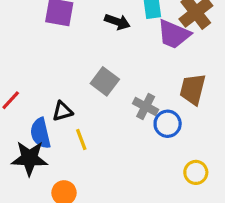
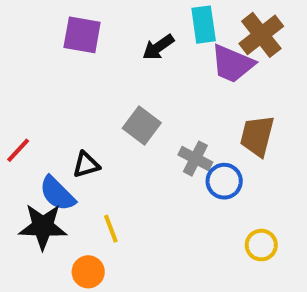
black arrow: (117, 22) -> (158, 47), turned 125
blue semicircle: (40, 133) -> (57, 194), turned -32
yellow line: (81, 139) -> (111, 229), moved

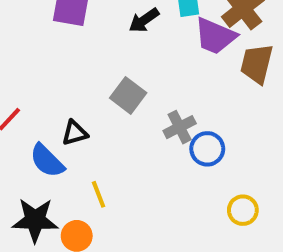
brown trapezoid: (257, 136) -> (257, 64), moved
gray cross: (195, 159) -> (180, 127), turned 36
black star: (43, 226) -> (35, 220), moved

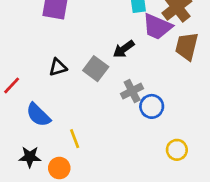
black arrow: (144, 20) -> (124, 49), moved
black triangle: (75, 133) -> (58, 67), moved
black star: (35, 220) -> (30, 157), size x0.7

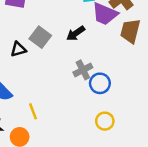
gray square: (96, 69) -> (40, 37), moved
yellow circle: (177, 150) -> (105, 121), moved

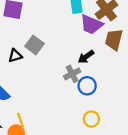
black arrow: (76, 33) -> (86, 57), moved
yellow line: (33, 111) -> (20, 120), moved

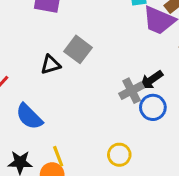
black arrow: (86, 57) -> (151, 80), moved
yellow circle: (91, 119) -> (119, 155), moved

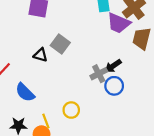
black triangle: (51, 65) -> (40, 55), turned 32
yellow circle: (119, 155) -> (71, 110), moved

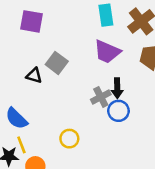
purple trapezoid: (119, 23) -> (107, 52), moved
black arrow: (113, 66) -> (117, 88), turned -56
yellow line: (46, 121) -> (21, 145), moved

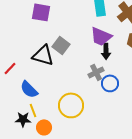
black triangle: (34, 76) -> (43, 55), size x1.6
black arrow: (117, 88) -> (106, 51), moved
yellow circle: (69, 139) -> (71, 105), size x1.6

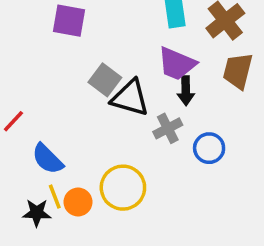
black triangle: (43, 55) -> (130, 98), moved
blue circle: (110, 83) -> (209, 148), moved
orange circle: (44, 127) -> (78, 202), moved

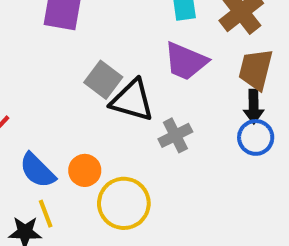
black arrow: (186, 91) -> (254, 107), moved
blue circle: (209, 148) -> (256, 137), moved
orange circle: (78, 202) -> (85, 170), moved

